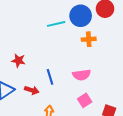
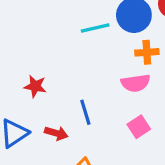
pink semicircle: (82, 75) -> (136, 83), moved
pink square: (85, 100) -> (139, 127), moved

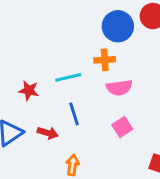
cyan line: (95, 28) -> (68, 77), moved
orange cross: (147, 52) -> (105, 60), moved

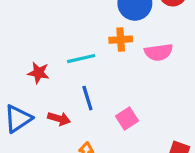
pink semicircle: (119, 88) -> (159, 52), moved
pink square: (122, 127) -> (127, 119), moved

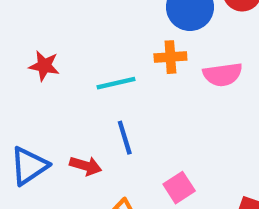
red star: (38, 73) -> (44, 66), moved
pink square: (127, 119) -> (179, 188), moved

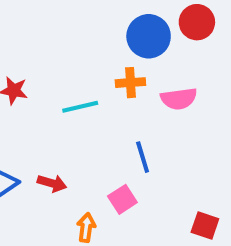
blue line: (125, 138) -> (143, 157), moved
pink square: (179, 188) -> (122, 199), moved

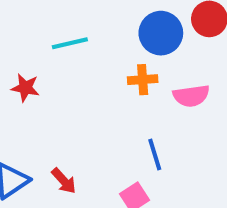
cyan line: (80, 107) -> (70, 43), moved
red arrow: (52, 183) -> (64, 181), turned 32

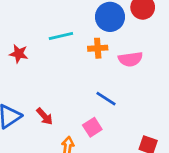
cyan line: (70, 43) -> (61, 36), moved
blue line: (155, 154) -> (106, 99), turned -40

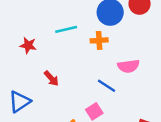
pink semicircle: (130, 59) -> (128, 66), moved
red arrow: (45, 116) -> (51, 78), moved

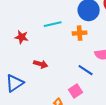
red arrow: (51, 78) -> (41, 64), turned -32

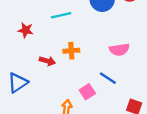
orange cross: (80, 33) -> (71, 51), moved
blue line: (86, 70) -> (108, 78), moved

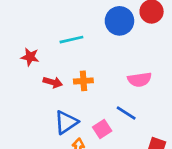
red arrow: (47, 61) -> (53, 82), moved
blue triangle: (18, 83) -> (66, 122), moved

